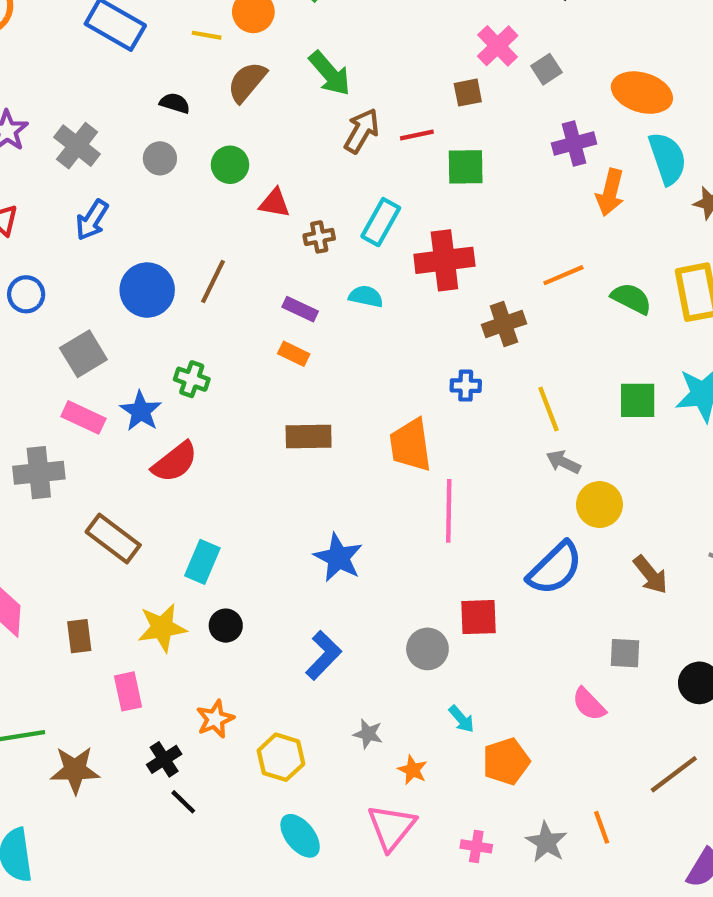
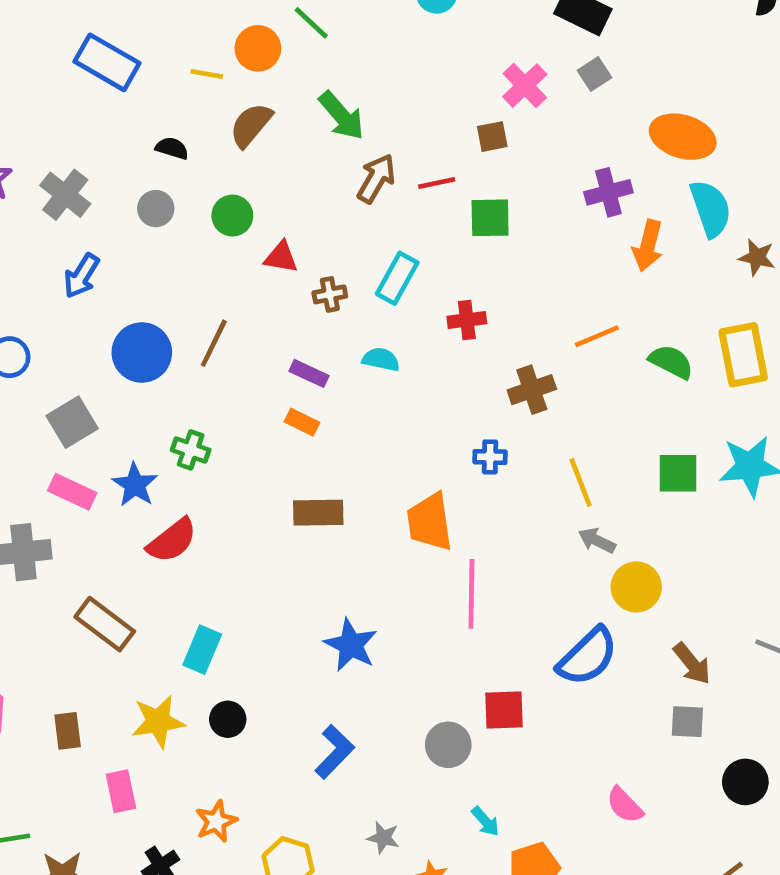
gray square: (546, 69) -> (594, 74), moved
red cross: (444, 260) -> (467, 320), size x0.6
gray square: (625, 653) -> (687, 722), moved

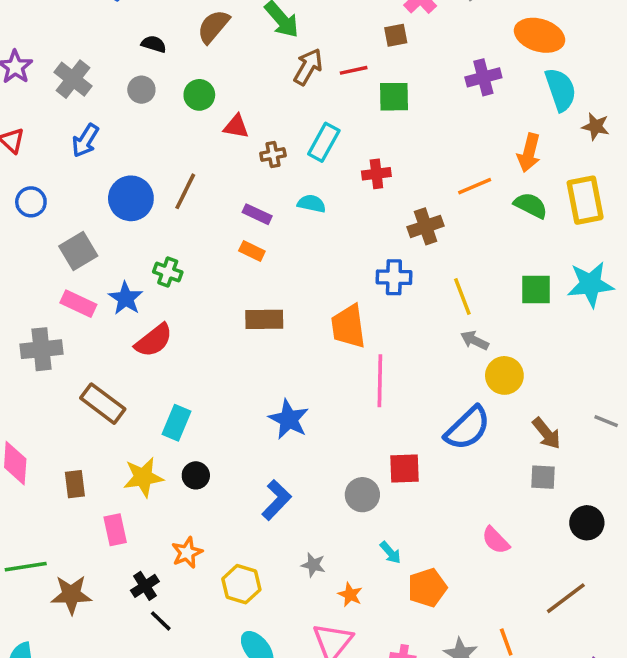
orange arrow: (648, 246) -> (529, 153), moved
blue cross: (490, 457) -> (394, 277), size x1.4

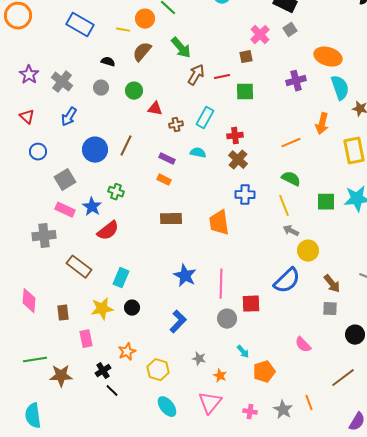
green semicircle: (531, 205) -> (291, 179), moved
brown cross: (426, 226) -> (238, 160), moved, turned -30
pink line: (380, 381) -> (221, 284), moved

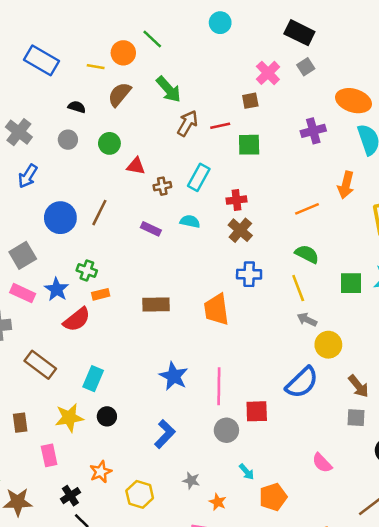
orange rectangle: (164, 180) -> (101, 294), moved, turned -40

